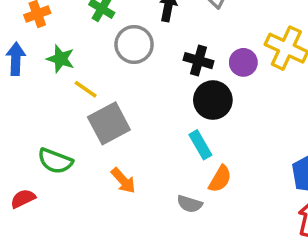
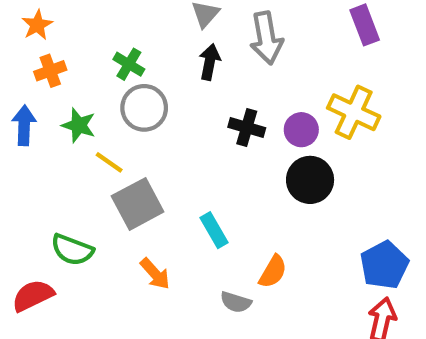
gray circle: (134, 44) -> (144, 108), moved
black circle: (213, 100) -> (310, 180), moved
cyan rectangle: (200, 145) -> (214, 230), moved
red semicircle: (23, 199) -> (33, 296), size x1.4

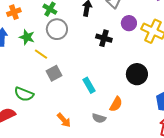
purple circle: (301, 130) -> (129, 23), moved
black circle: (310, 180) -> (137, 74), moved
gray square: (138, 204) -> (54, 73), size x0.7
orange arrow: (155, 274) -> (64, 120), moved

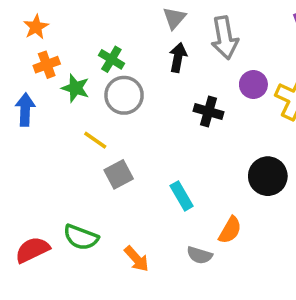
green star: (27, 37) -> (75, 88), moved
green semicircle: (24, 94) -> (81, 237), moved

